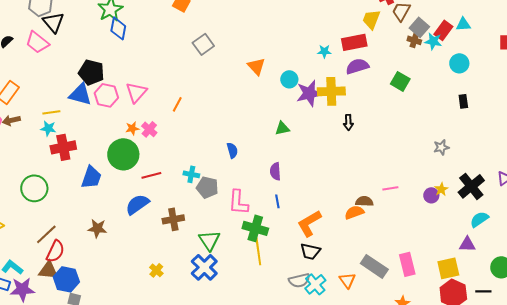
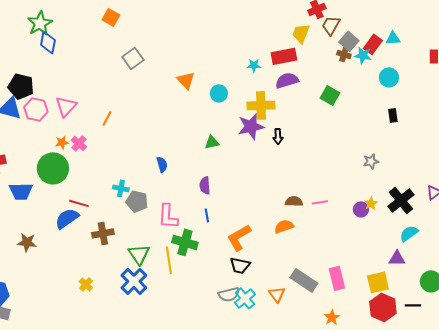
purple star: (309, 93) -> (251, 126), moved
red line: (151, 175) -> (79, 203), moved, turned 30
blue trapezoid: (91, 177) -> (21, 191), turned 70
brown semicircle: (364, 201) -> (294, 201), moved
yellow line: (258, 251) -> (169, 260), moved

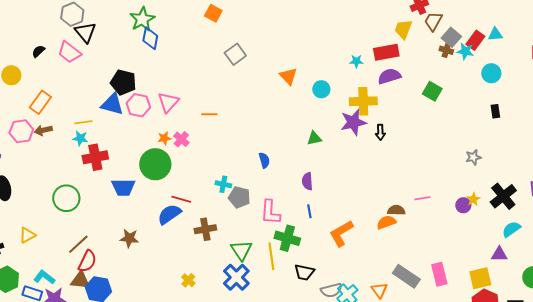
orange line: (107, 118) -> (209, 114), turned 63
brown semicircle: (294, 201) -> (396, 210), moved
black trapezoid: (240, 265) -> (304, 272), moved

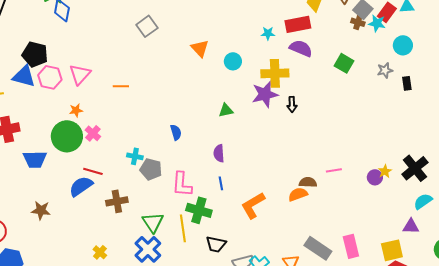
purple semicircle: (389, 76) -> (301, 48), turned 40
pink cross: (181, 139) -> (93, 133), moved
gray star: (473, 157) -> (385, 70), moved

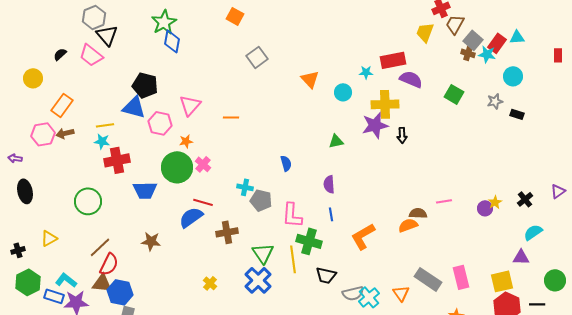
red rectangle: (298, 24) -> (393, 60), moved
cyan star: (268, 33) -> (366, 72), moved
pink hexagon: (50, 77) -> (160, 123), moved
black rectangle: (407, 83) -> (517, 114), turned -64
black cross: (415, 168) -> (525, 199), size x0.6

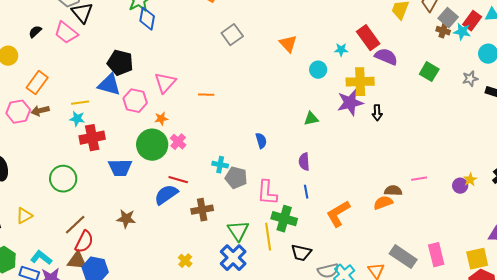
red rectangle: (393, 60) -> (368, 38), turned 65
orange triangle: (310, 79) -> (288, 44), moved

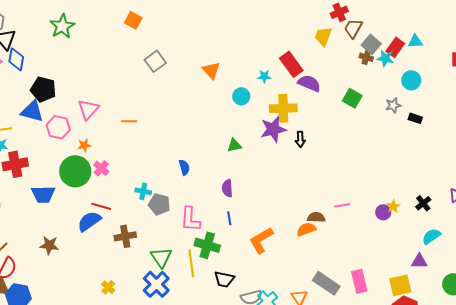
blue diamond: (147, 19) -> (16, 59), moved

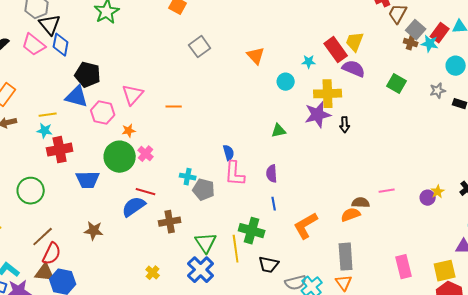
yellow trapezoid: (323, 36) -> (355, 42), moved
pink L-shape: (190, 219) -> (235, 174), moved
gray rectangle: (326, 283) -> (346, 257), moved, turned 52

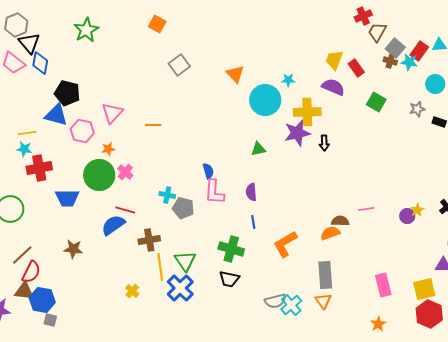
red rectangle: (336, 50) -> (356, 68), moved, size x0.7
cyan circle: (286, 82) -> (265, 100), size x1.8
yellow line: (236, 249) -> (160, 267), moved
black trapezoid: (269, 265) -> (229, 279), moved

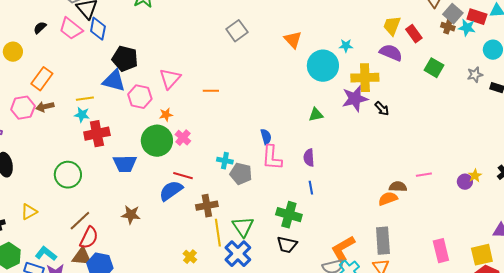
red rectangle: (419, 51) -> (477, 17), turned 72
black arrow: (324, 143) -> (382, 109), turned -42
orange L-shape: (285, 244) -> (343, 249), moved

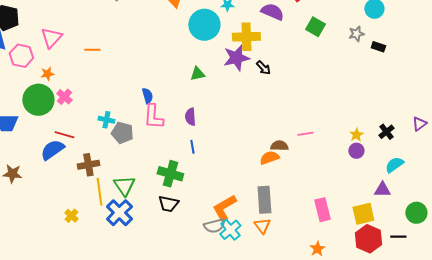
purple circle: (465, 182) -> (356, 151), moved

